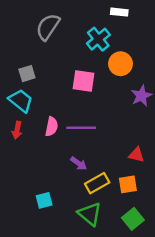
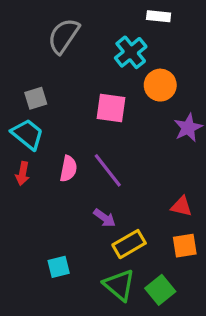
purple line: (81, 128) -> (108, 170), turned 52
orange square: (128, 184) -> (185, 246), moved
green square: (133, 219) -> (160, 290), moved

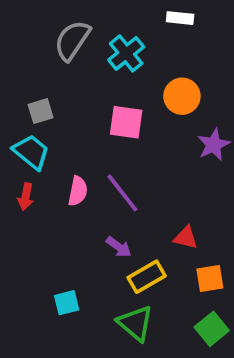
cyan cross: (131, 52) -> (126, 53), moved
red triangle: (182, 206) -> (186, 238), moved
green square: (160, 290) -> (212, 329), moved

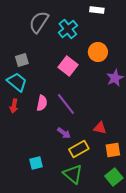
pink square: (126, 122) -> (68, 66), turned 30

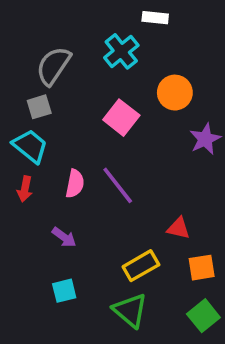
white rectangle: (97, 10) -> (155, 18), moved
gray semicircle: (39, 22) -> (53, 66), moved
purple arrow: (64, 133) -> (64, 237), moved

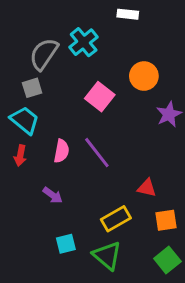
cyan cross: (121, 51) -> (84, 42), moved
cyan square: (64, 291) -> (66, 244), moved

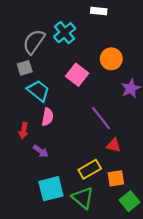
cyan trapezoid: (25, 120) -> (38, 91), moved
purple line: (97, 153) -> (101, 118), moved
red arrow: (20, 155) -> (24, 131), moved
orange square: (166, 220) -> (116, 178), moved
cyan square: (66, 244) -> (51, 189), size x1.6

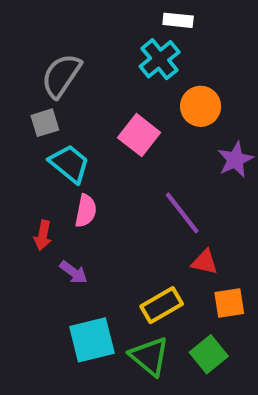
cyan cross: (65, 33) -> (160, 59), moved
orange square: (116, 178) -> (229, 303), moved
green square: (129, 201) -> (209, 354), moved

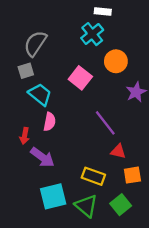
purple arrow: (74, 272) -> (42, 157), size x1.5
yellow rectangle: (162, 305) -> (93, 176), turned 50

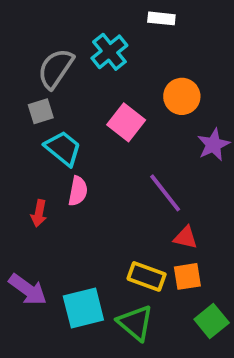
cyan cross: (92, 34) -> (109, 52), moved
purple arrow: (42, 157) -> (28, 289), moved
orange square: (132, 175) -> (187, 276), moved
green square: (121, 205) -> (212, 321), moved

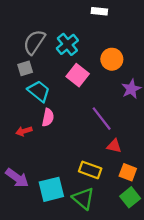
cyan cross: (109, 52) -> (67, 44), moved
red arrow: (39, 213) -> (24, 131), turned 63
orange square: (187, 276) -> (128, 172), moved, turned 30

